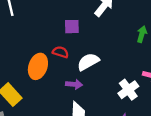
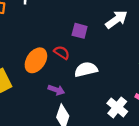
purple arrow: (74, 84) -> (56, 90), moved
white cross: (128, 90) -> (117, 107), turned -30

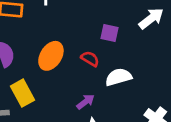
orange ellipse: (36, 60) -> (51, 56), moved
purple arrow: (56, 90) -> (86, 102), turned -56

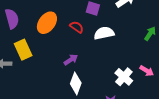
white semicircle: (118, 77) -> (104, 33), moved

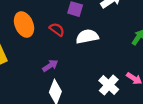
orange ellipse: (47, 23) -> (24, 24), turned -60

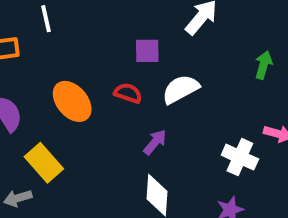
purple arrow: (50, 66) -> (155, 142), moved

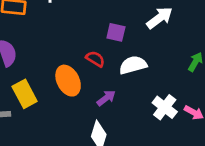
orange ellipse: (72, 101) -> (68, 81), moved
white cross: (240, 157) -> (165, 107), moved

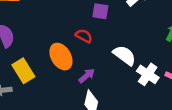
white semicircle: (133, 65) -> (124, 55), moved, turned 55
purple arrow: (106, 98) -> (87, 76), moved

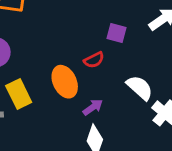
red semicircle: (84, 36) -> (94, 60), turned 119

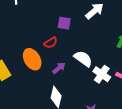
purple arrow: (93, 107) -> (59, 68), moved

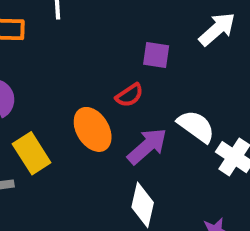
purple arrow: (59, 68) -> (147, 146), size x1.5

